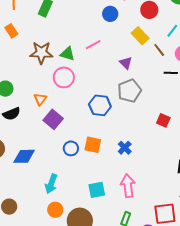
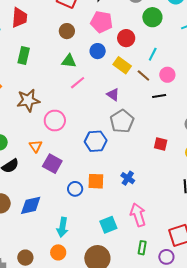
blue circle: (110, 14) -> (98, 51), moved
green triangle: (67, 54) -> (69, 61), moved
orange circle: (55, 210) -> (58, 252), moved

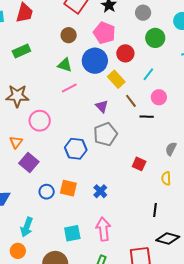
blue circle: (98, 51) -> (95, 61), size x1.6
green rectangle: (24, 56) -> (21, 51), turned 42
brown line: (143, 76) -> (131, 101), moved

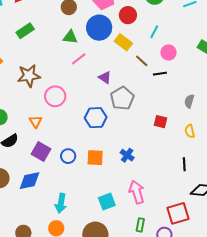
purple triangle: (102, 106) -> (105, 77), moved
purple square: (29, 163) -> (41, 152), moved
blue circle: (47, 192) -> (68, 156), moved

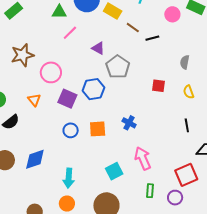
pink circle: (169, 52) -> (172, 14), moved
purple square: (41, 152) -> (67, 99), moved

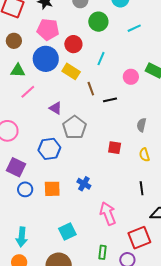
brown line: (133, 28) -> (91, 89), turned 32
purple square: (67, 99) -> (16, 167), moved
pink arrow: (143, 158) -> (108, 214), moved

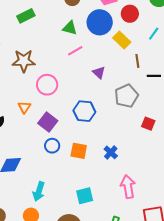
gray pentagon: (74, 127) -> (126, 96), moved

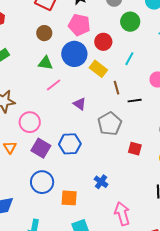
purple square: (48, 122) -> (41, 148), moved
blue circle: (52, 146) -> (42, 182), size x1.5
orange square: (79, 151) -> (69, 198), moved

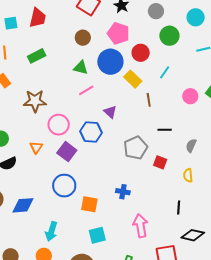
black line: (135, 101) -> (165, 130), moved
gray pentagon: (110, 124) -> (136, 148), moved
blue hexagon: (70, 144) -> (91, 132), moved
blue cross: (101, 182) -> (123, 192), turned -32

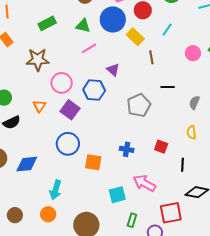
green rectangle: (37, 56) -> (47, 23), moved
red square: (160, 162) -> (161, 147), moved
pink arrow: (140, 226) -> (145, 183), turned -50
cyan square: (97, 235) -> (117, 195), moved

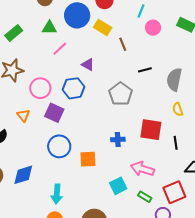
cyan line: (167, 30) -> (141, 11), moved
pink circle: (193, 53) -> (153, 28), moved
gray semicircle: (194, 103) -> (174, 80), size x1.6
red square: (161, 147) -> (151, 130), size x1.6
green rectangle: (132, 220) -> (145, 197), moved, turned -64

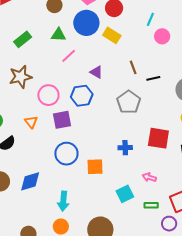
brown line: (123, 44) -> (133, 67), moved
purple square: (54, 113) -> (62, 120), turned -36
pink arrow: (142, 169) -> (149, 177), size x0.6
green rectangle: (145, 197) -> (151, 205), turned -32

